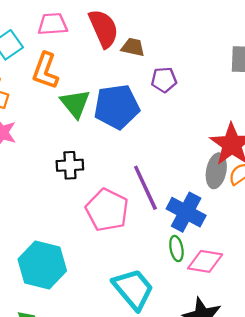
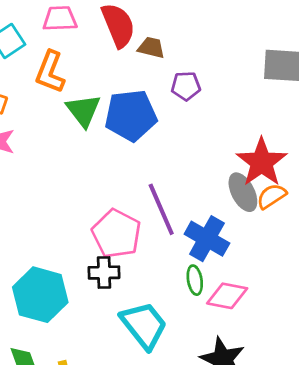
black cross: (70, 165) -> (104, 273), moved
gray ellipse: (216, 171) -> (243, 192), turned -40

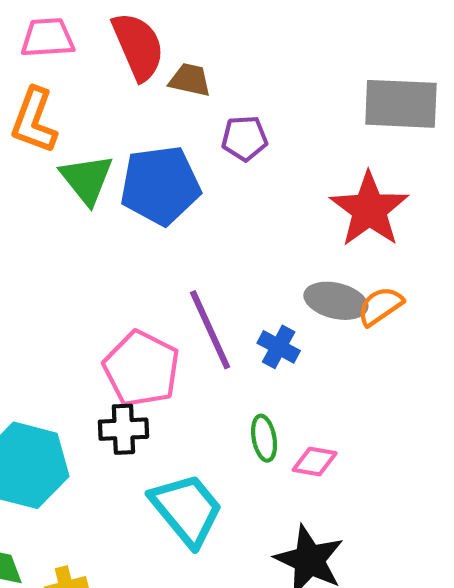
red star: (262, 162) -> (369, 209), moved
gray ellipse: (243, 192) -> (336, 301), turned -48
blue cross: (207, 239) -> (279, 347), moved, size x0.6
pink diamond: (227, 296) -> (315, 462), size x0.7

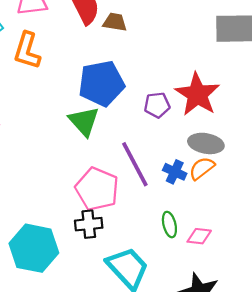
purple pentagon: (244, 138) -> (157, 105), moved
green triangle: (87, 179) -> (84, 121), moved
red star: (369, 209) -> (197, 94), moved
orange semicircle: (380, 306) -> (202, 168), moved

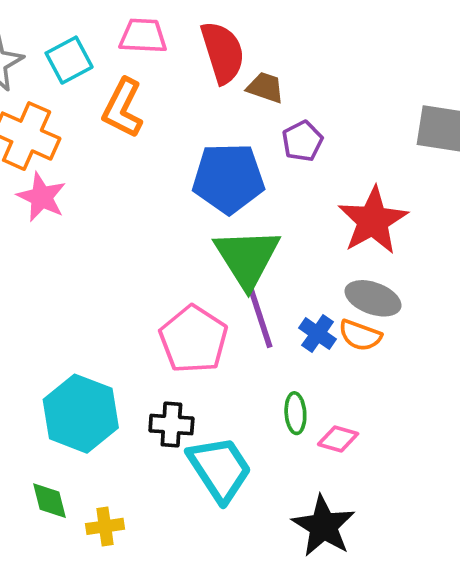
purple pentagon: (157, 105) -> (302, 141), moved, turned -30
green triangle: (84, 121) -> (247, 258), moved, size x1.4
orange semicircle: (202, 168) -> (360, 335), turned -132
black cross: (89, 224) -> (171, 425), moved

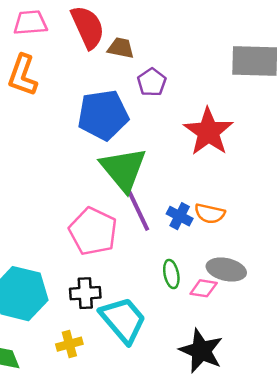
gray ellipse: (373, 298) -> (226, 270), moved
yellow cross: (105, 526) -> (69, 344), moved

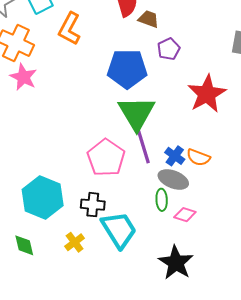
gray ellipse: (226, 270) -> (173, 179), moved
yellow cross: (69, 344) -> (75, 242), turned -30

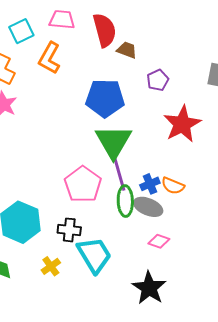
purple pentagon: (169, 49) -> (158, 80), moved
blue cross: (175, 156) -> (150, 184), turned 30
green ellipse: (162, 200) -> (125, 201), moved, size x1.4

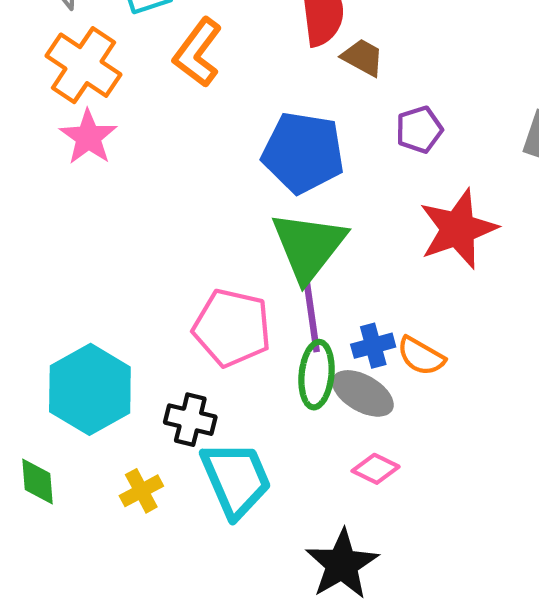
pink pentagon: (83, 184) -> (232, 328), turned -30

